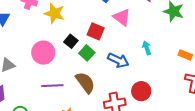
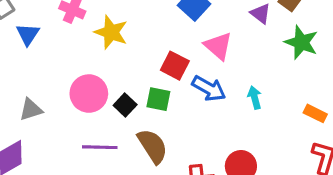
black square: (71, 41) -> (125, 105), moved
green square: (87, 53) -> (158, 99), turned -35
blue arrow: (118, 60) -> (209, 88), moved

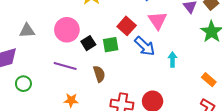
green square: (158, 99) -> (111, 45), turned -35
brown semicircle: (153, 146) -> (99, 74), size x0.7

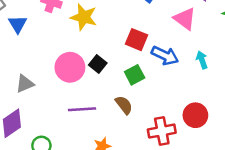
pink triangle: (158, 20) -> (185, 19), moved
black square: (88, 43) -> (98, 64), moved
green square: (111, 45) -> (135, 75), moved

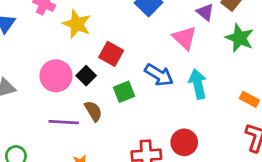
red square: (137, 40) -> (111, 54), moved
cyan arrow: (202, 60) -> (198, 84), size x1.5
brown semicircle: (124, 105) -> (93, 111), moved

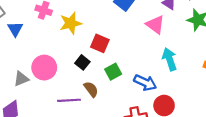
yellow star: (77, 24) -> (71, 23), turned -30
blue arrow: (159, 75) -> (145, 83), moved
pink circle: (56, 76) -> (44, 68), moved

